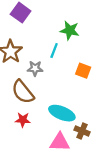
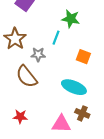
cyan ellipse: (62, 113) -> (74, 87), moved
red star: (23, 120) -> (20, 117), moved

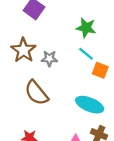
cyan line: (56, 38) -> (86, 54), moved, turned -72
gray star: (38, 55) -> (49, 58), moved

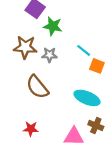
green star: (86, 28) -> (53, 26), moved
brown star: (23, 50) -> (25, 47), turned -30

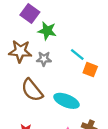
cyan ellipse: (87, 98) -> (67, 101), moved

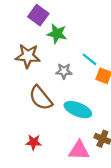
gray star: (44, 59) -> (64, 71), moved

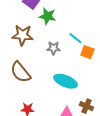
brown semicircle: (41, 98) -> (20, 72), moved

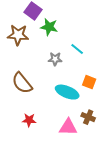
brown star: (22, 35) -> (18, 35), moved
orange square: (87, 52) -> (89, 82), moved

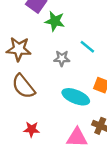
brown star: (18, 35) -> (19, 49), moved

